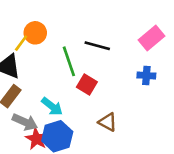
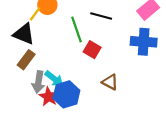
blue cross: (146, 75) -> (144, 42), size x1.6
cyan arrow: (52, 106) -> (54, 79), moved
gray arrow: (25, 122) -> (38, 82), turned 75

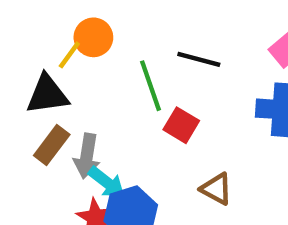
black triangle: (24, 34) -> (47, 94), turned -30
gray arrow: (38, 82) -> (87, 156), moved

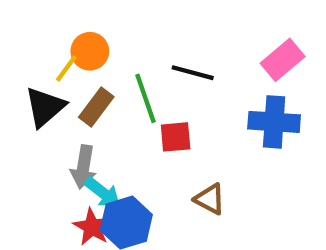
black triangle: (47, 94) -> (45, 107), turned -33
red square: (181, 125) -> (176, 137), turned -36
brown rectangle: (52, 145) -> (96, 107), moved

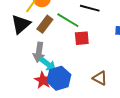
green line: (146, 98) -> (68, 20), turned -40
brown triangle: (210, 199) -> (100, 78), moved

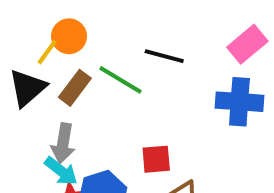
red square: (82, 38) -> (156, 159), moved
cyan arrow: (48, 64) -> (61, 171), moved

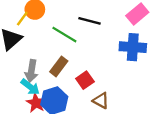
brown rectangle: (75, 88) -> (59, 66), moved
red square: (156, 159) -> (85, 80), turned -30

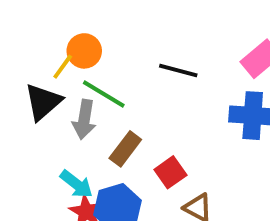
green line: (64, 35) -> (104, 94), moved
gray arrow: (31, 71) -> (84, 119), moved

